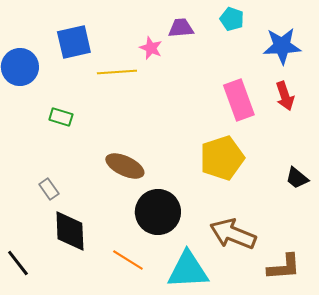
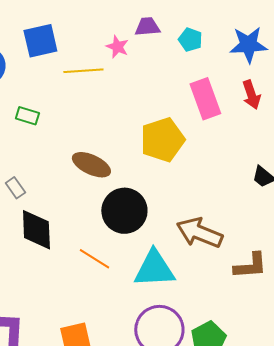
cyan pentagon: (232, 19) -> (190, 40), moved
yellow pentagon: (222, 158) -> (162, 140), moved

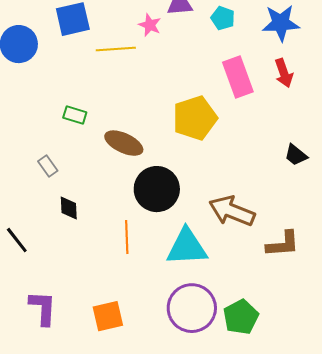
green rectangle: (27, 116) -> (75, 115), moved
black diamond: (36, 230) -> (69, 208), size x0.6
orange line: (94, 259) -> (127, 237), turned 56

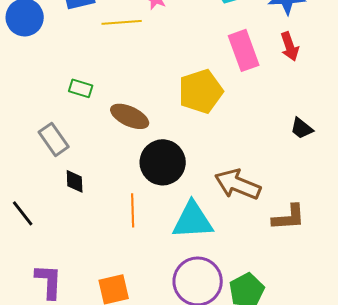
gray rectangle: (48, 166) -> (54, 139), size x1.5

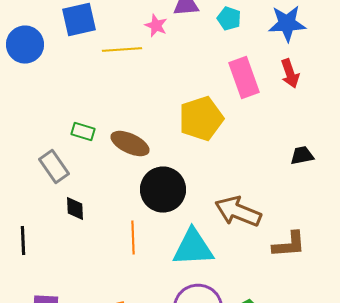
green rectangle: (81, 88) -> (83, 132), moved
black trapezoid: (302, 128) -> (302, 156), turned 130
black line: (23, 213) -> (23, 241), turned 36

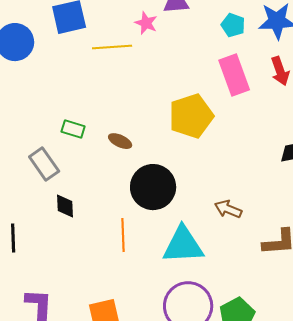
cyan pentagon: (229, 19) -> (233, 25), moved
brown ellipse: (130, 144) -> (120, 141), size x0.6
brown arrow: (238, 212) -> (228, 209), size x0.6

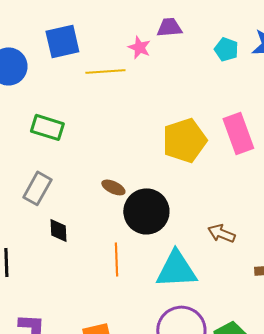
pink rectangle: (234, 75) -> (238, 133), moved
green rectangle: (73, 129) -> (47, 127), moved, size x1.4
brown ellipse: (120, 141) -> (113, 187), moved
gray rectangle: (44, 164) -> (37, 188), turned 64

